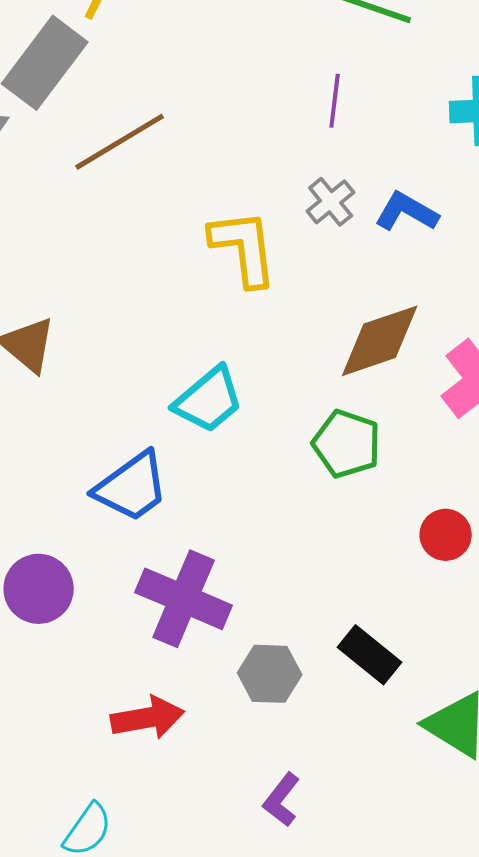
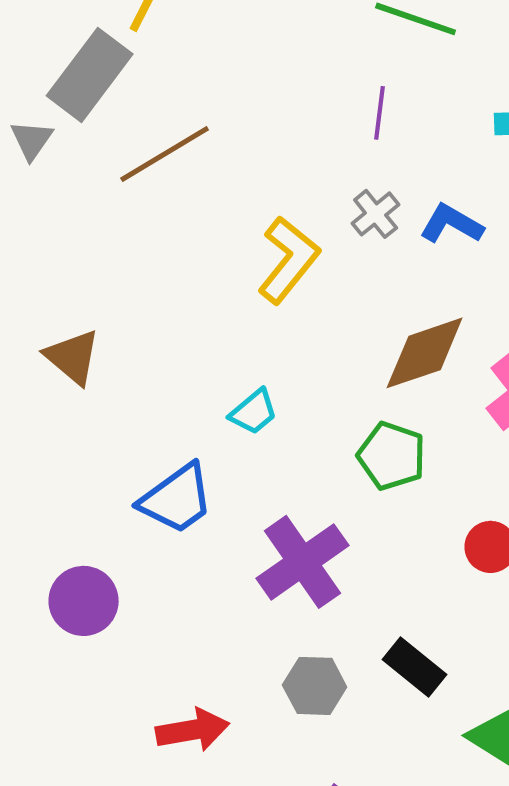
yellow L-shape: (244, 248) -> (289, 260), turned 46
cyan trapezoid: (209, 400) -> (254, 412), size x0.7
purple cross: (184, 599) -> (303, 562), moved, turned 32

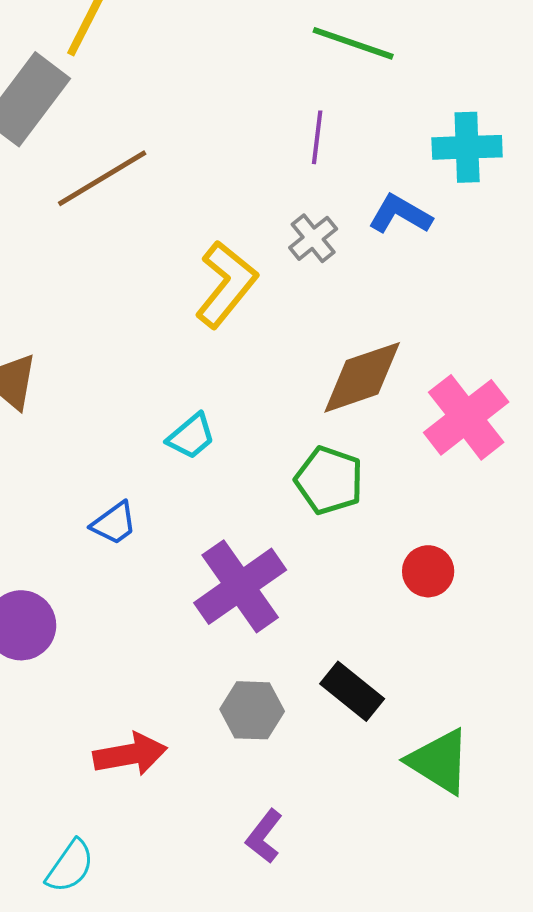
blue L-shape: (452, 224) -> (400, 214), moved
blue trapezoid: (177, 499) -> (114, 523), size x0.6

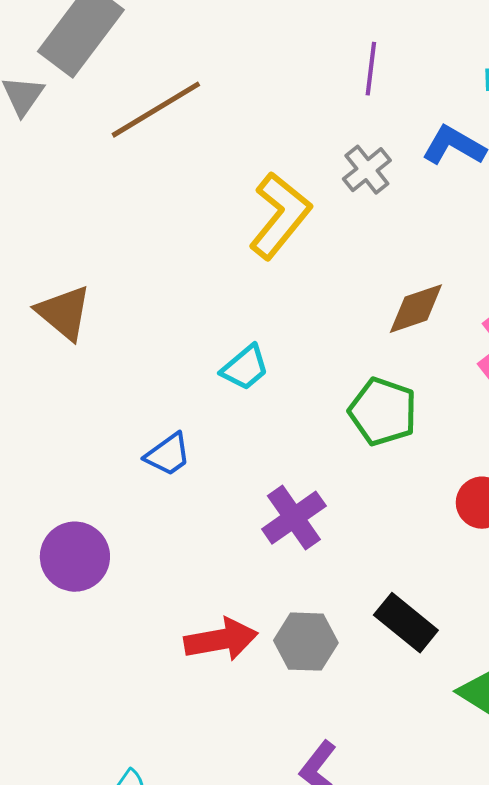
brown diamond: (362, 377) -> (416, 309), size x0.7
purple cross: (240, 586) -> (294, 518), size x0.7
red arrow: (130, 754) -> (221, 640), moved

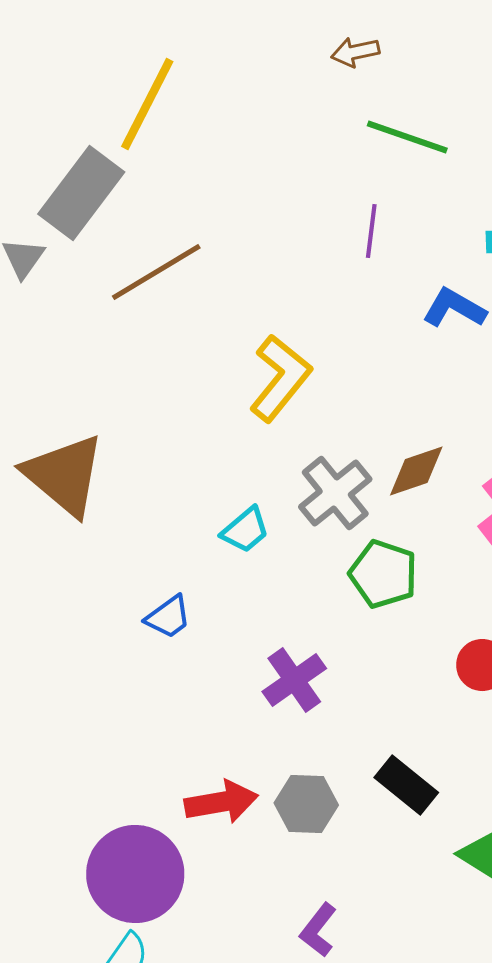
gray cross: (367, 170) -> (335, 493), moved, size x1.5
brown triangle: (64, 313) -> (64, 475), size x1.5
purple circle: (75, 557) -> (135, 874), moved, size x1.4

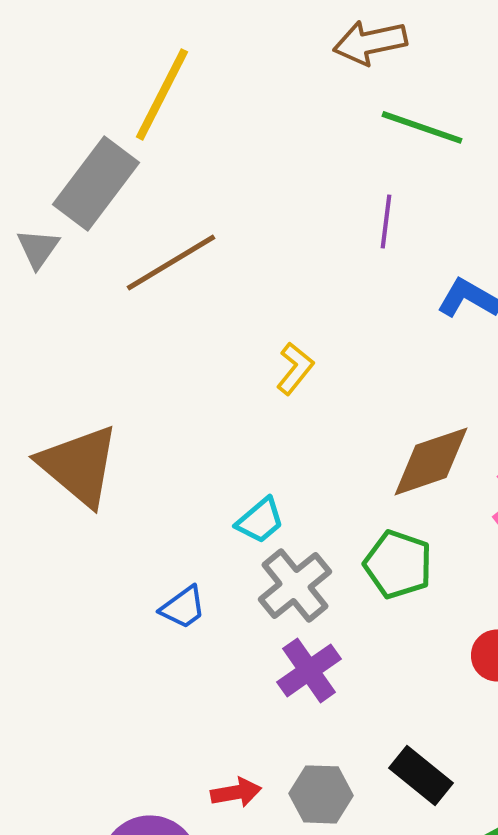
brown arrow: (355, 52) -> (370, 42), size x1.5
yellow L-shape: (280, 378) -> (295, 368), size x0.6
brown diamond: (416, 471) -> (431, 461), size x1.4
gray cross: (335, 493) -> (295, 585), moved
red arrow: (221, 802) -> (236, 792), size x0.7

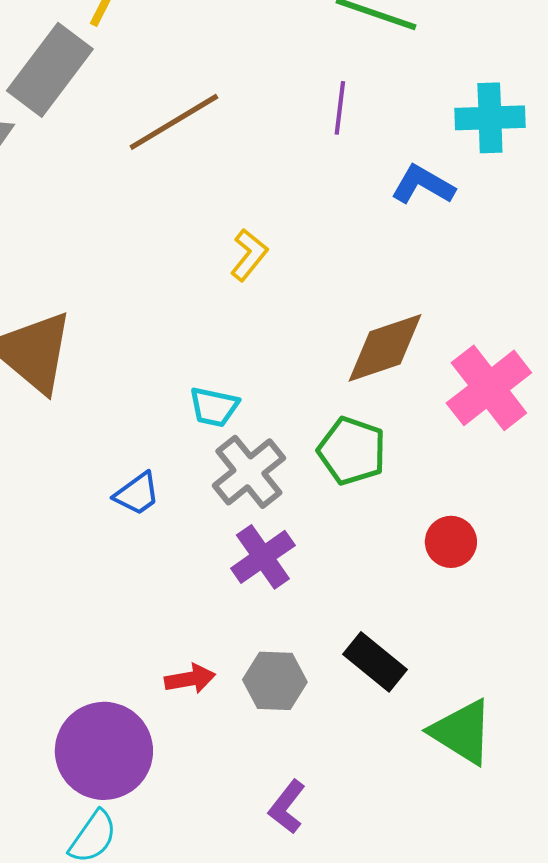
brown line: (171, 262) -> (174, 122), moved
cyan trapezoid: (260, 520) -> (214, 407), turned 52

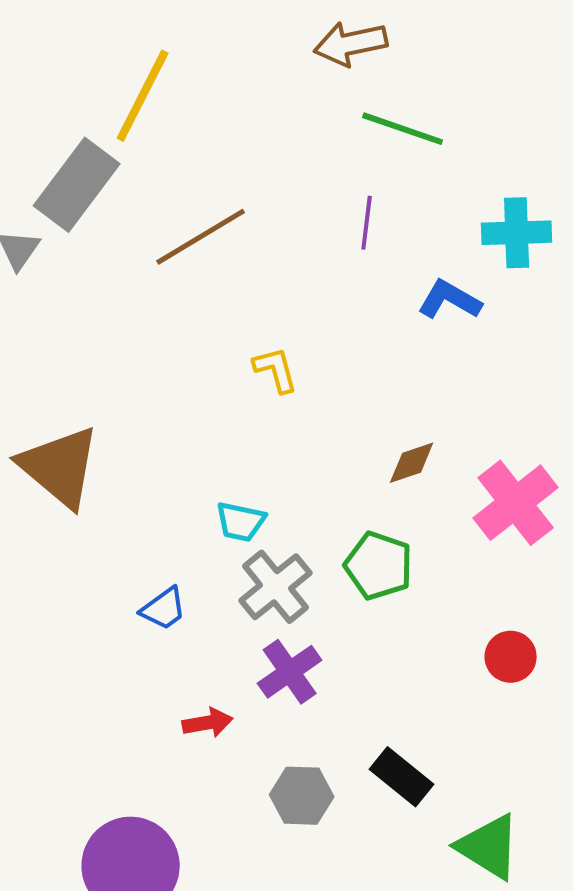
yellow L-shape: (249, 255) -> (276, 370), turned -54
brown diamond: (385, 348) -> (412, 463), size x0.6
red circle: (451, 542) -> (511, 657), moved
red arrow: (190, 679) -> (208, 723), moved

